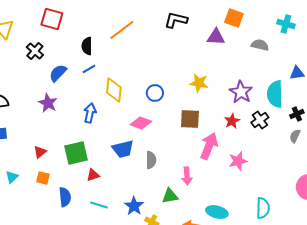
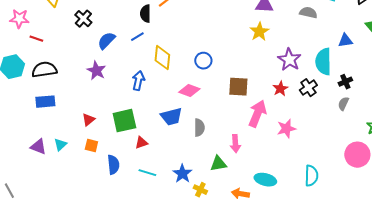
black semicircle: (87, 46) -> (145, 14), moved
yellow star: (199, 83) -> (259, 32), moved, turned 30

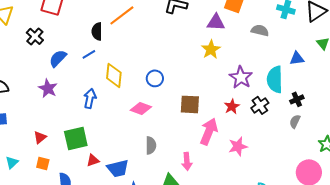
blue trapezoid: (171, 117) -> (118, 168), moved

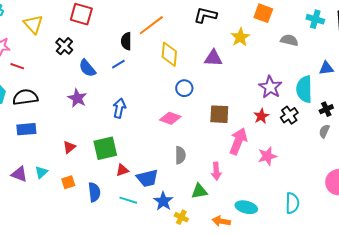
purple triangle: (216, 22) -> (213, 58), moved
yellow star: (211, 49) -> (240, 37), moved
blue semicircle: (58, 58) -> (87, 68), turned -84
yellow diamond: (114, 75) -> (169, 54), moved
orange square: (43, 163) -> (68, 182), moved, turned -32

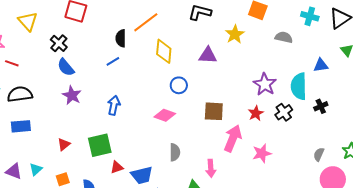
blue semicircle: (87, 68) -> (66, 67), moved
gray semicircle: (324, 131) -> (319, 154), moved

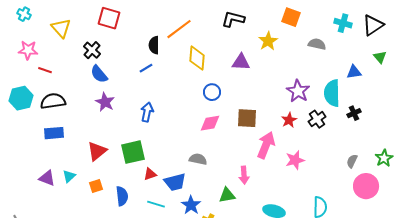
pink diamond: (165, 115) -> (210, 123), moved, turned -30
red triangle: (64, 144) -> (97, 151), size x1.5
gray semicircle: (175, 152) -> (198, 159), moved, turned -78

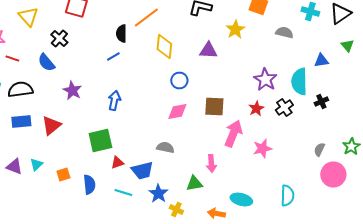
blue semicircle: (99, 74) -> (46, 62), moved
red triangle: (97, 151) -> (51, 126), moved

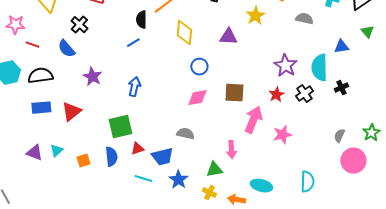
blue semicircle: (89, 184) -> (111, 157), moved
yellow cross: (176, 210) -> (209, 193), moved

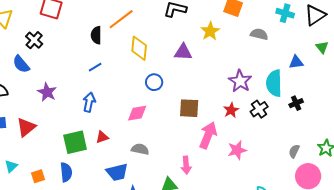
blue line: (133, 43) -> (95, 67), moved
pink diamond: (197, 98) -> (137, 113), moved
red triangle: (137, 149) -> (102, 137), moved

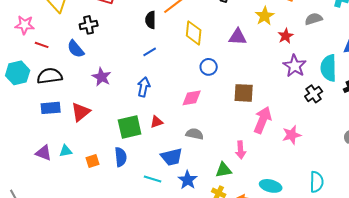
gray semicircle: (259, 34) -> (314, 19), turned -30
black cross: (34, 40) -> (89, 25), turned 36
red star: (231, 110) -> (286, 36), moved
cyan triangle: (11, 166) -> (66, 151), turned 32

